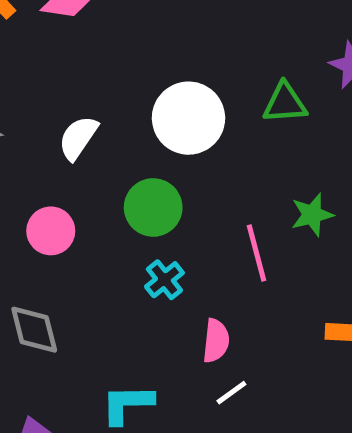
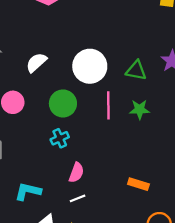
green star: (312, 215) -> (140, 109), moved
pink line: (256, 253) -> (108, 105), moved

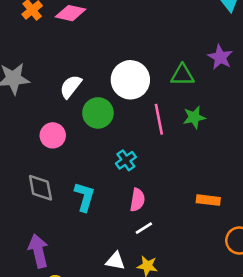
green circle: (63, 103) -> (98, 113), moved
cyan cross: (60, 138) -> (126, 160), moved
cyan L-shape: (28, 191) -> (85, 197), moved, turned 104

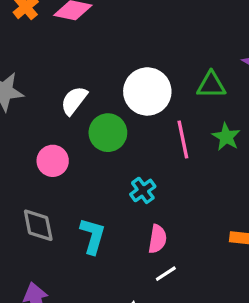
green star: (194, 117) -> (226, 137), turned -30

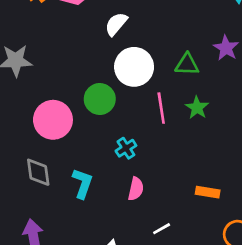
white semicircle: (74, 101) -> (116, 24), moved
pink circle: (53, 161) -> (53, 120), size x1.5
white line: (166, 274) -> (162, 229), moved

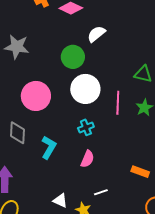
white circle: (134, 67) -> (85, 89), moved
green circle: (100, 99) -> (73, 57), moved

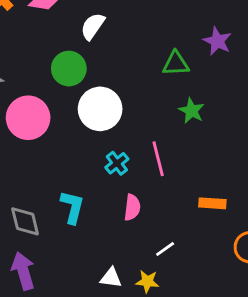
pink circle: (36, 96) -> (28, 118), moved
pink line: (118, 103) -> (158, 159), moved
gray diamond: (17, 133) -> (25, 221), moved

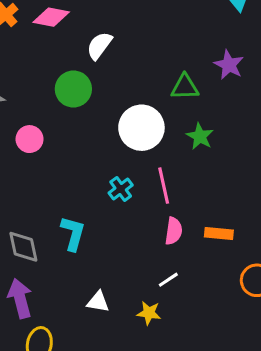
white circle: (100, 109) -> (141, 128), moved
pink circle: (28, 118) -> (30, 139), size x0.6
pink semicircle: (132, 207) -> (174, 231), moved
white triangle: (111, 278) -> (98, 302), moved

